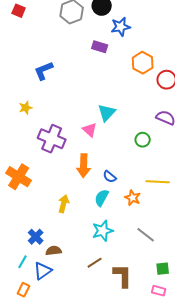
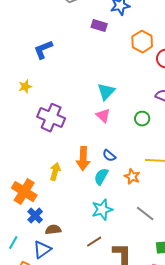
pink triangle: (90, 130) -> (103, 116), moved
orange arrow: (84, 166) -> (83, 159), moved
orange cross: (19, 177) -> (24, 192), moved
yellow arrow: (64, 204) -> (55, 172), moved
cyan line: (23, 262) -> (13, 243), moved

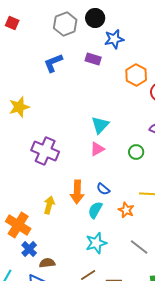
blue L-shape: (43, 50) -> (53, 63), moved
yellow star: (25, 87) -> (19, 107), moved, size x1.5
pink triangle: (103, 116) -> (97, 149), turned 49

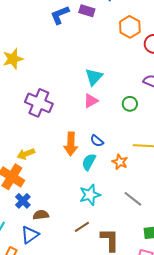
blue L-shape: (53, 63) -> (60, 15), moved
yellow arrow: (49, 205) -> (26, 154), moved, turned -126

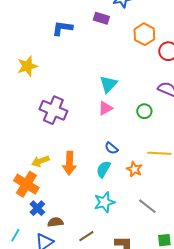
blue L-shape: (60, 15) -> (62, 28), moved, turned 30
orange arrow: (71, 144) -> (69, 163), moved
brown line: (82, 227) -> (86, 236), moved

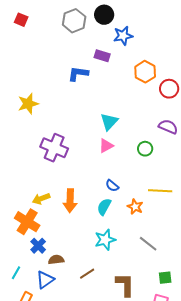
blue L-shape: (62, 28) -> (78, 74), moved

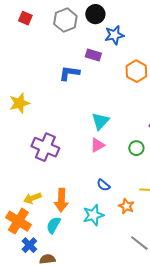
red square: (21, 20) -> (25, 18), moved
cyan semicircle: (104, 207) -> (53, 225), moved
cyan star: (105, 240) -> (93, 215), moved

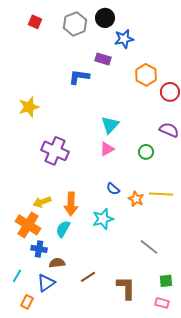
orange star: (126, 206) -> (136, 199), moved
blue cross: (29, 245) -> (39, 249), turned -35

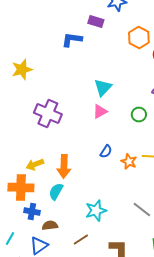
blue semicircle: (113, 189) -> (106, 152), turned -96
cyan star: (103, 219) -> (96, 210), moved
orange cross: (28, 225) -> (21, 188), turned -30

